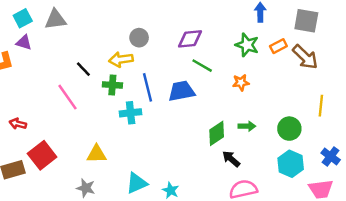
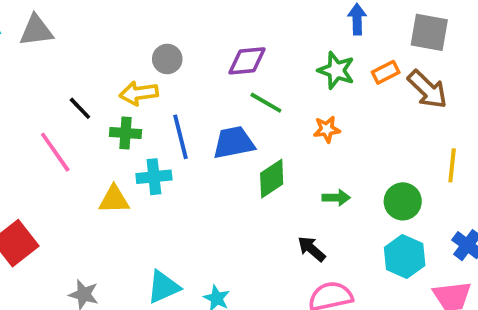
green diamond: (217, 133) -> (272, 179), moved
yellow triangle: (97, 154) -> (114, 200), moved

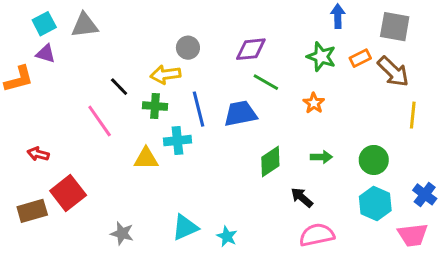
orange star: (327, 129) -> (314, 103), turned -30
yellow line: (452, 165) -> (413, 115), moved
green diamond: (272, 179) -> (270, 161), moved

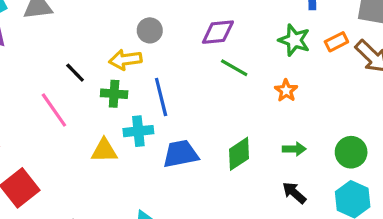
blue trapezoid: (240, 114) -> (181, 154), moved
black arrow: (302, 197) -> (294, 193), moved

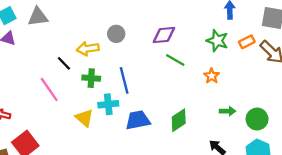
yellow arrow: (125, 60) -> (88, 49), moved
green arrow: (294, 149) -> (227, 111), moved
yellow triangle: (104, 151) -> (84, 118), turned 42

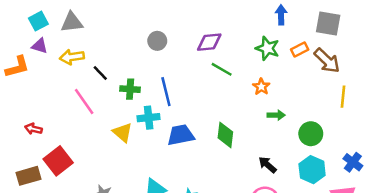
yellow arrow: (88, 49) -> (72, 57), moved
green arrow: (227, 111) -> (276, 115), moved
green diamond: (179, 120) -> (225, 135), turned -50

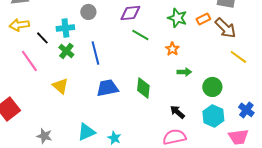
green cross: (130, 89) -> (66, 51), turned 35
yellow line: (343, 97) -> (238, 57), turned -60
cyan cross: (149, 118) -> (65, 28), moved

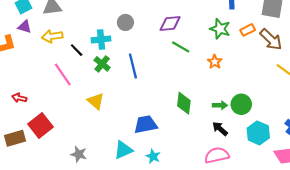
green arrow: (184, 72) -> (220, 105), moved
green circle: (212, 87) -> (241, 104), moved
blue trapezoid: (107, 88) -> (146, 124), moved

